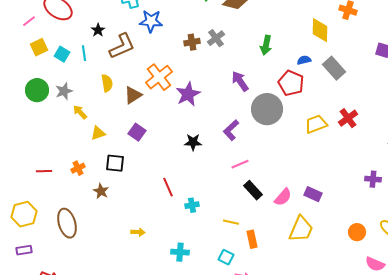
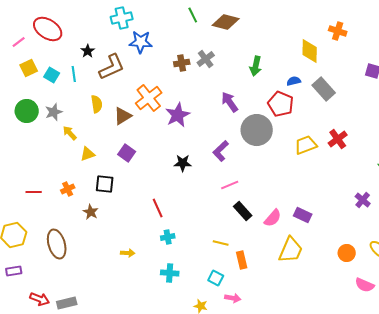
purple cross: (373, 179) -> (363, 200), turned 35
cyan cross: (192, 205) -> (168, 237), moved

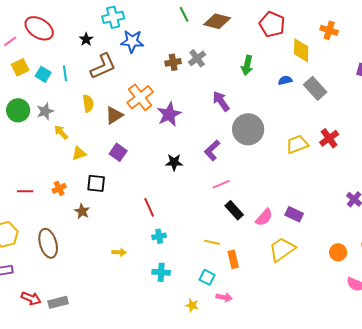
black star: (88, 51) -> (86, 39), moved
red pentagon: (281, 104) -> (272, 24), moved
yellow trapezoid: (291, 250) -> (282, 249), turned -148

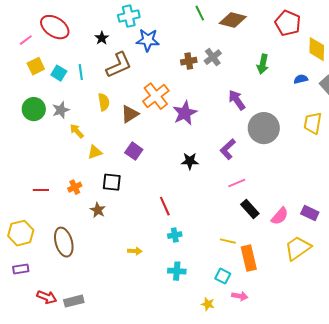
yellow trapezoid: (297, 144) -> (313, 123), moved, turned -60
orange rectangle: (233, 259) -> (249, 258), size x1.4

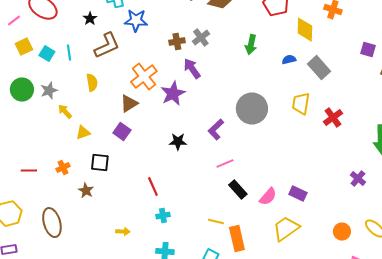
purple arrow: (237, 100) -> (192, 69), moved
brown triangle: (130, 114) -> (129, 104), moved

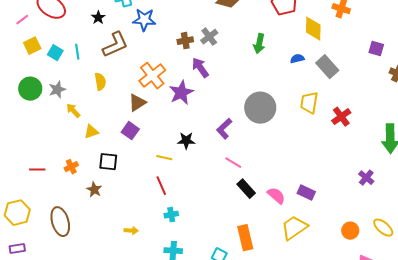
pink line: (225, 164) -> (233, 163), turned 54
pink semicircle: (268, 197) -> (276, 196), turned -90
yellow line: (216, 222) -> (164, 158), moved

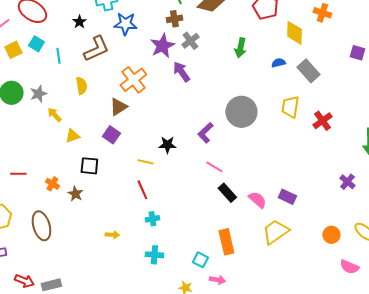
brown cross: (185, 41) -> (174, 19), moved
cyan square: (55, 53) -> (36, 44), moved
purple star: (181, 93) -> (162, 46), moved
orange cross: (71, 167) -> (52, 184), moved, turned -32

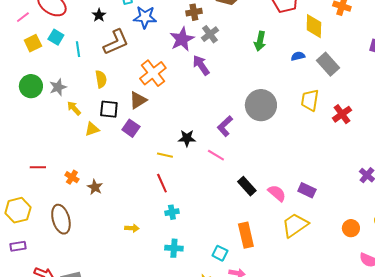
black square: (89, 166) -> (109, 109), moved
pink line: (214, 167) -> (216, 155), moved

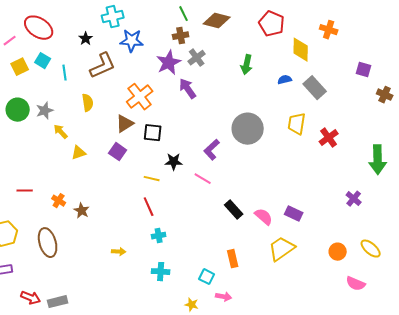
black square: (109, 109) -> (153, 133), moved
orange rectangle: (246, 235) -> (233, 259), size x0.7

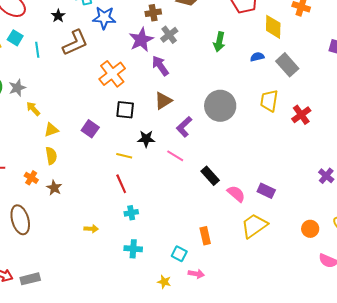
yellow semicircle: (88, 103) -> (51, 156), moved
brown triangle: (125, 124) -> (163, 101), moved
black rectangle: (234, 210) -> (210, 176), moved

